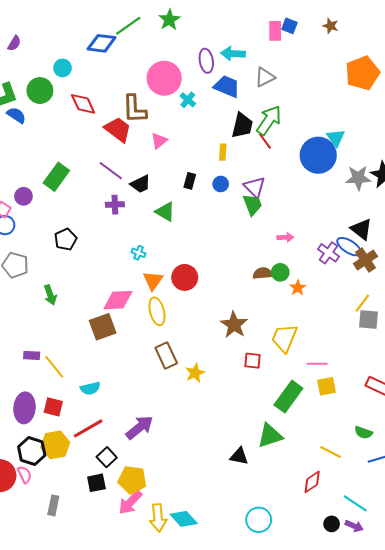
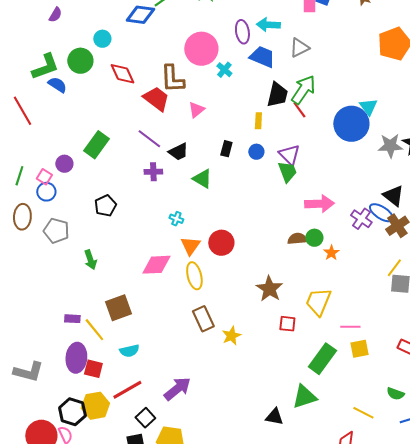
pink arrow: (285, 237) -> (319, 204), size x1.8
brown square: (103, 327) -> (118, 308), moved
purple ellipse: (25, 408) -> (76, 358), moved

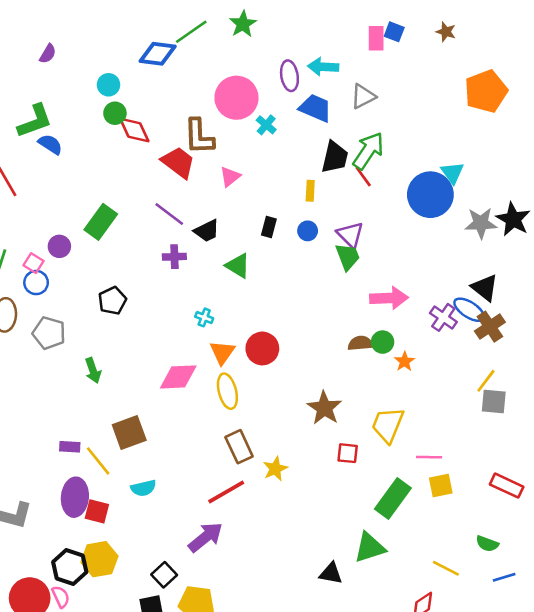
green circle: (80, 61) -> (115, 113), moved, size x0.7
red line: (127, 390) -> (226, 492), moved

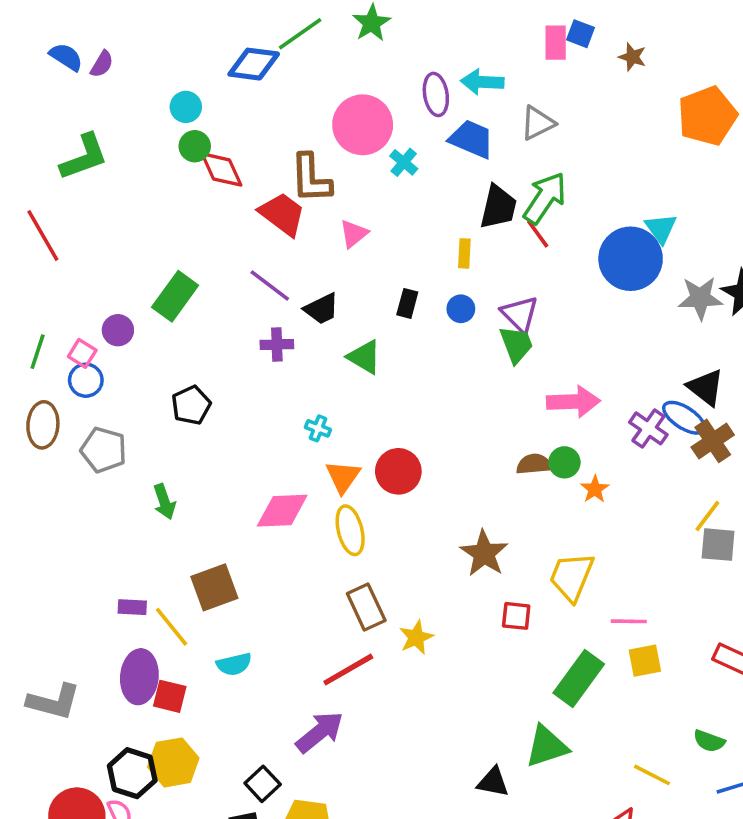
brown star: (446, 32) -> (632, 57), moved
blue semicircle: (50, 144) -> (66, 57), moved

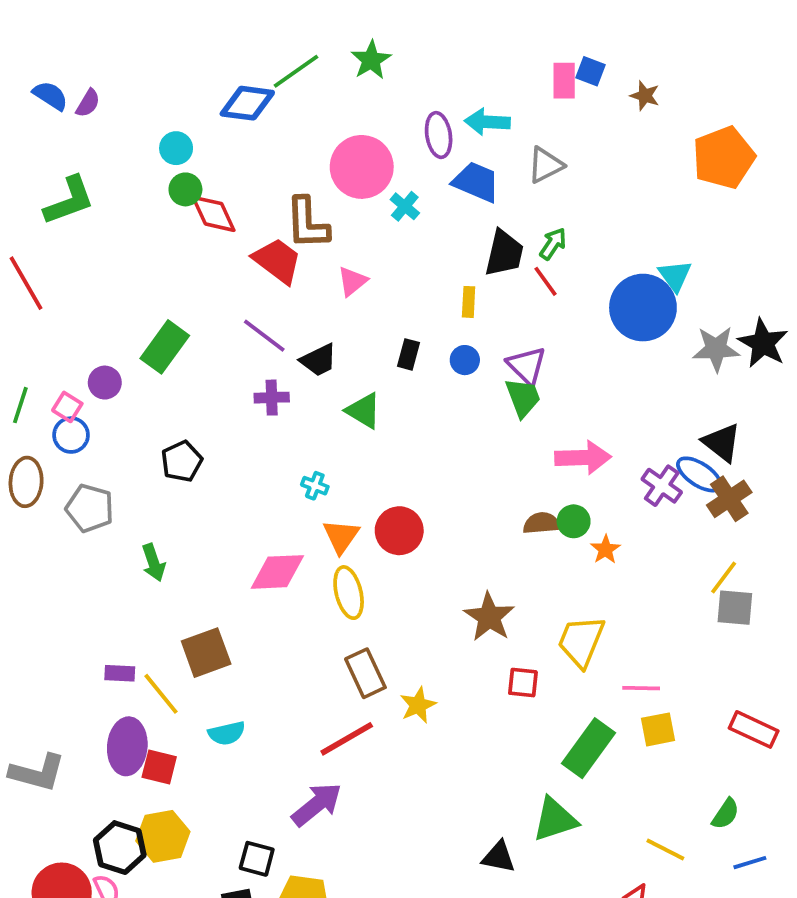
green arrow: (545, 198) -> (553, 244), size x0.6
green semicircle: (709, 741) -> (725, 814), turned -76
black square: (263, 784) -> (257, 859), turned -32

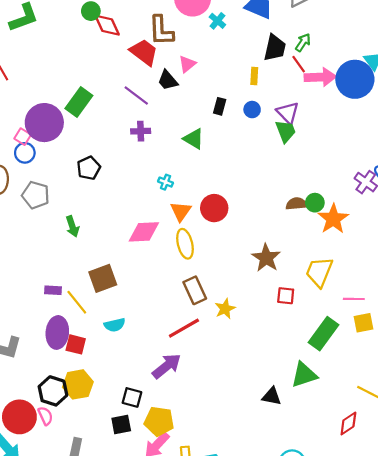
black trapezoid: (319, 360) -> (168, 80), moved, turned 75
purple circle: (105, 383) -> (44, 123), size x2.0
pink arrow: (583, 458) -> (320, 77), moved
orange star: (605, 549) -> (333, 219), size x1.8

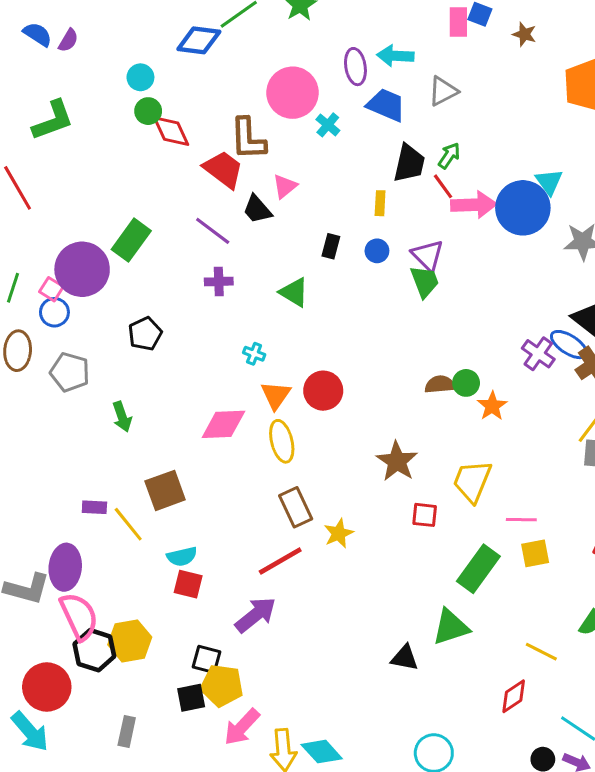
orange star: (333, 219) -> (492, 406), size x0.7
purple ellipse: (57, 332) -> (65, 567), moved
red square: (76, 344) -> (188, 584), moved
pink semicircle: (45, 416) -> (79, 616), moved, size x1.8
yellow pentagon: (159, 421) -> (222, 685), moved

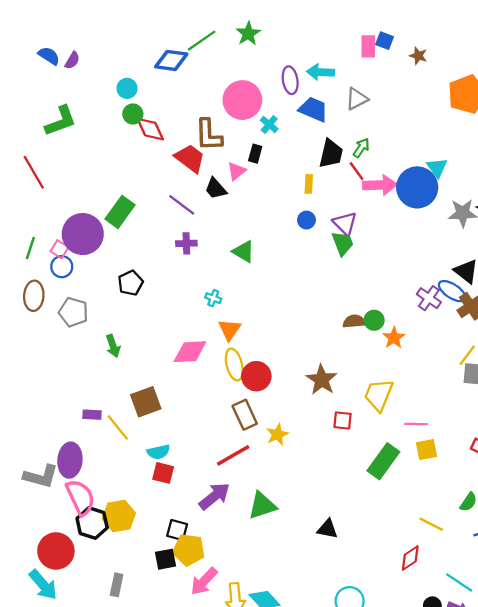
black rectangle: (331, 246) -> (255, 154), moved
red circle: (323, 391) -> (256, 376), moved
green triangle: (451, 627) -> (262, 506), moved

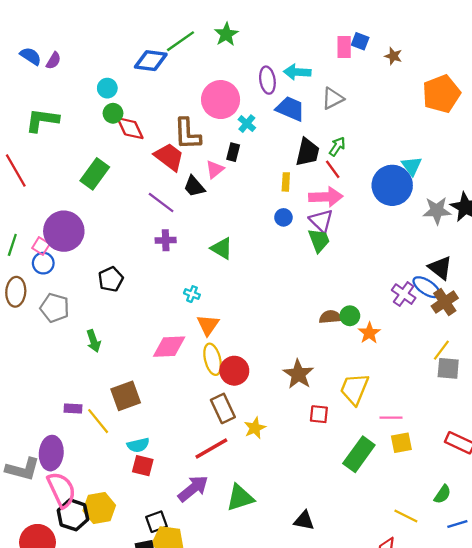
green L-shape: (61, 121) -> (42, 120), turned -152
pink arrow: (380, 185) -> (326, 197), moved
green rectangle: (120, 212) -> (95, 174), moved
black square: (177, 530) -> (156, 522), turned -35

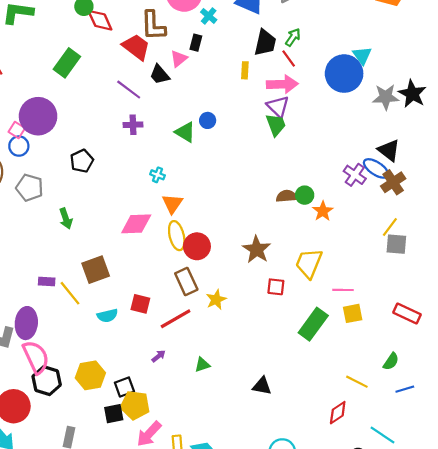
blue circle: (283, 217) -> (208, 120), moved
red square: (143, 466) -> (140, 304), moved
purple arrow: (193, 489) -> (159, 356), size x0.5
green triangle: (240, 498) -> (202, 365), size x0.6
yellow hexagon: (99, 508) -> (90, 375), moved

